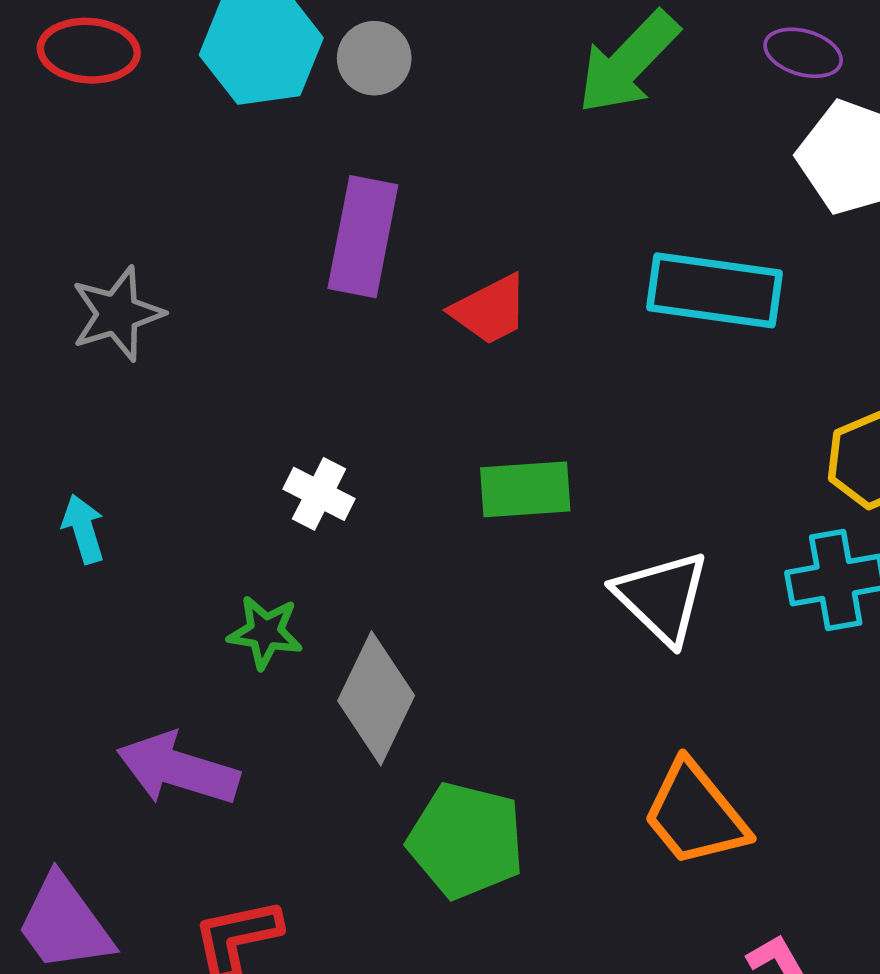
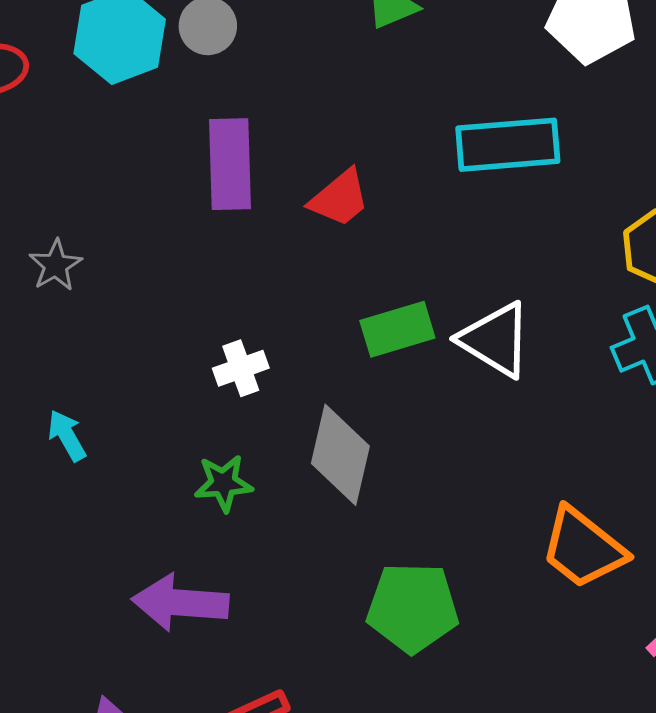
gray star: (117, 314) -> (56, 265), size x0.7
white cross: (319, 494) -> (241, 368), turned -34
white triangle: (662, 597) -> (496, 340), moved
gray diamond: (376, 698) -> (340, 455), moved

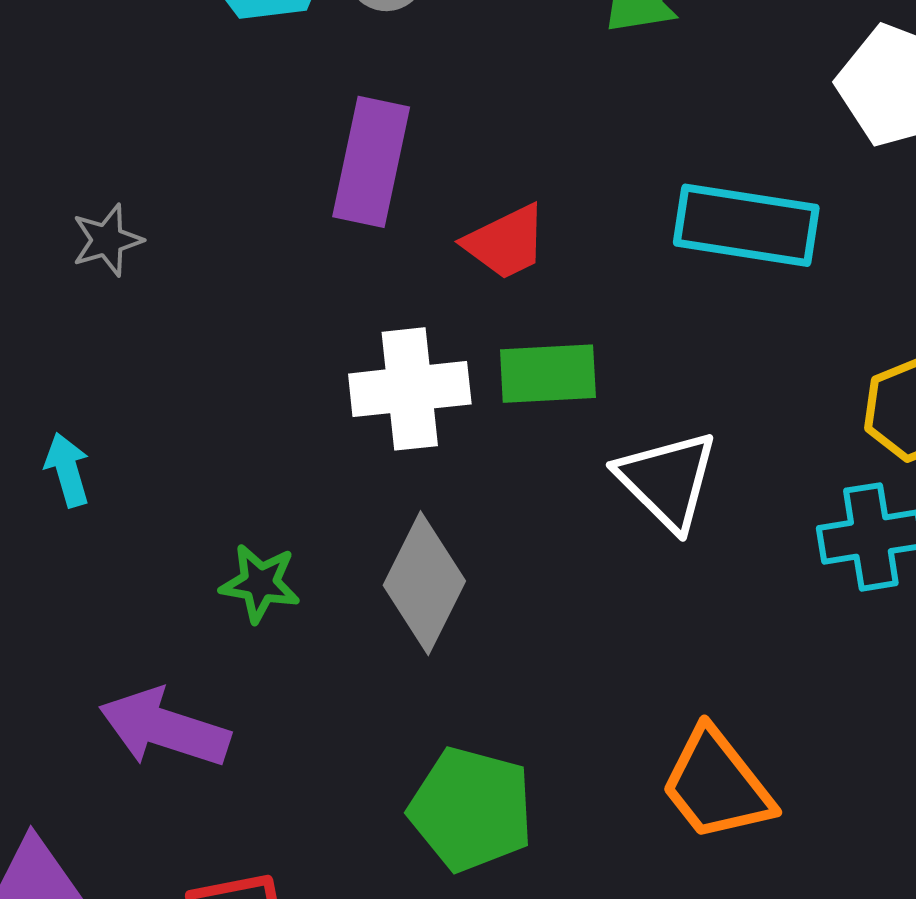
green rectangle: (397, 329) -> (548, 374), moved
white cross: (241, 368) -> (410, 389), moved, size x1.6

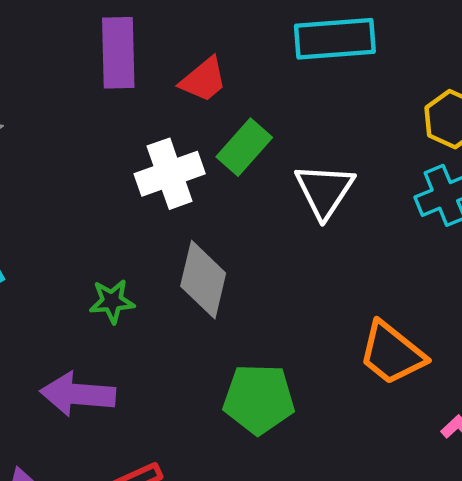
green rectangle: (548, 374) -> (244, 147), turned -32
white triangle: (667, 480) -> (324, 191), turned 32

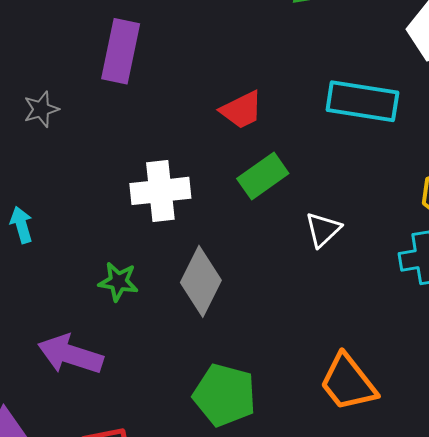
purple rectangle: (118, 53) -> (121, 51), moved
white cross: (170, 174) -> (160, 191), moved
white triangle: (324, 191) -> (323, 229), size x0.7

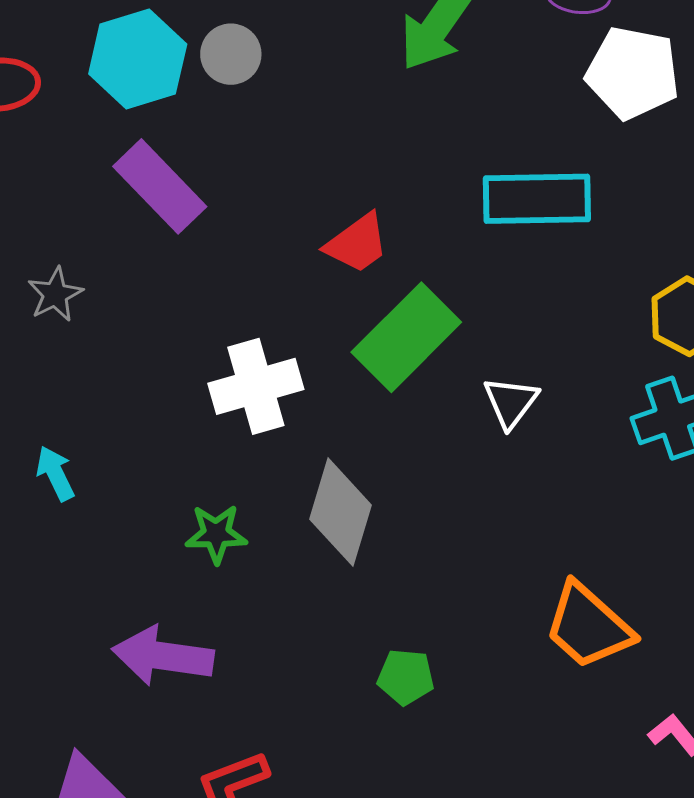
purple rectangle: (121, 51) -> (160, 186), turned -46
green rectangle: (263, 176) -> (406, 337), size x1.4
green pentagon: (225, 395) -> (406, 677), size x0.6

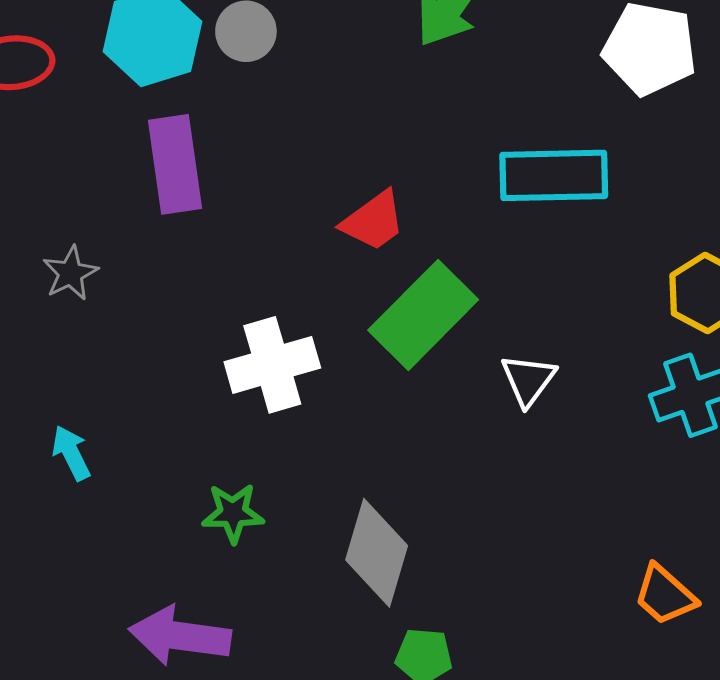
purple rectangle: (160, 186) -> (175, 164), turned 36
gray diamond: (341, 512) -> (377, 553), moved
orange trapezoid: (588, 626) -> (665, 595), moved, size x0.7

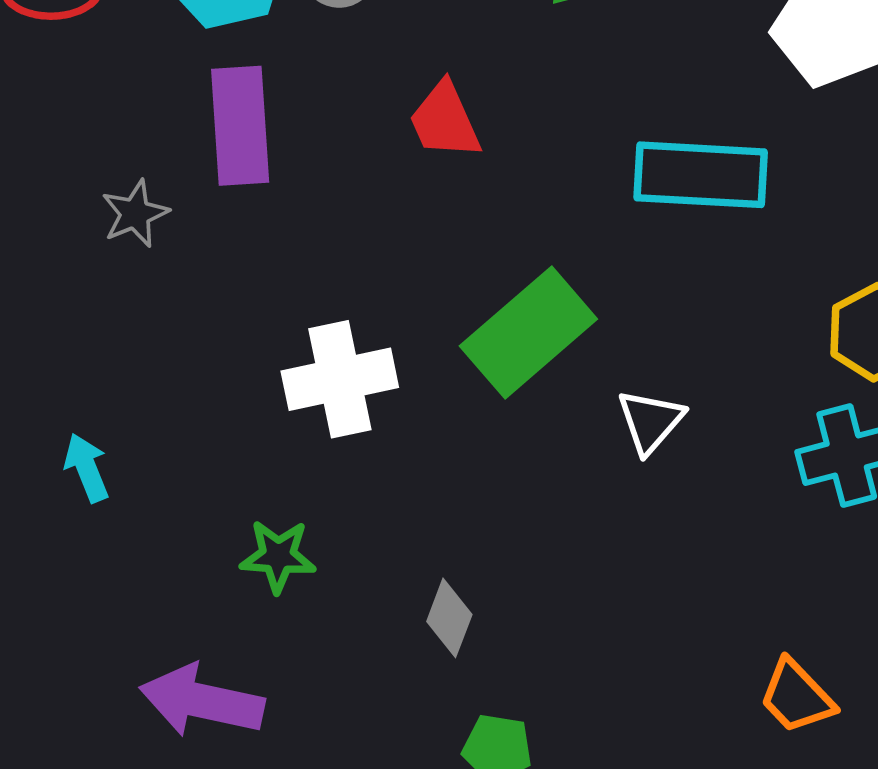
red trapezoid: (373, 221) -> (445, 121), moved, turned 98
gray star: (70, 273) -> (135, 214), moved
gray diamond: (377, 553) -> (449, 618), size x0.6

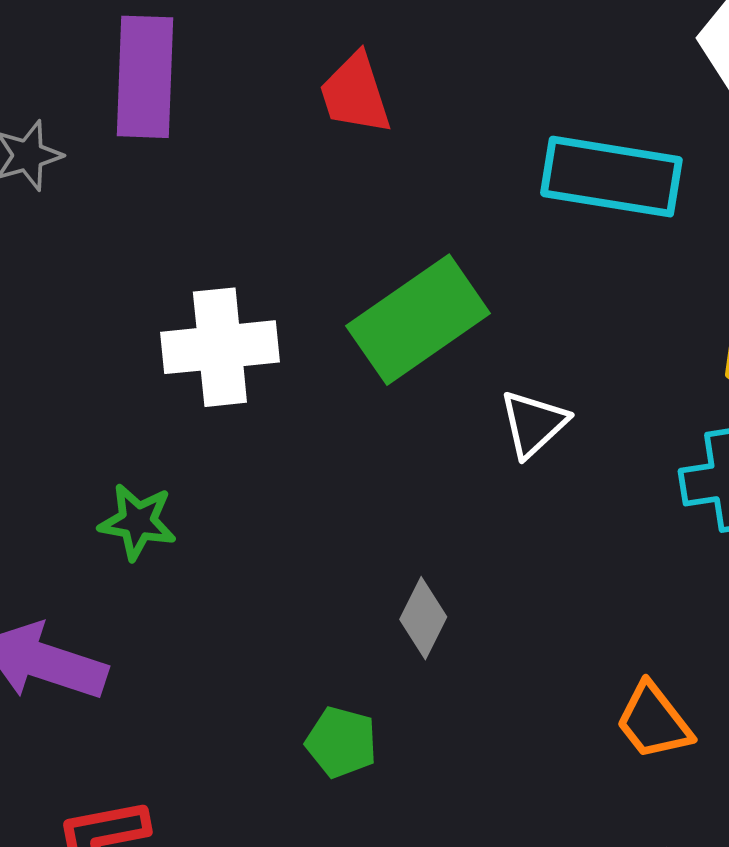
gray diamond: (449, 618) -> (423, 618), moved

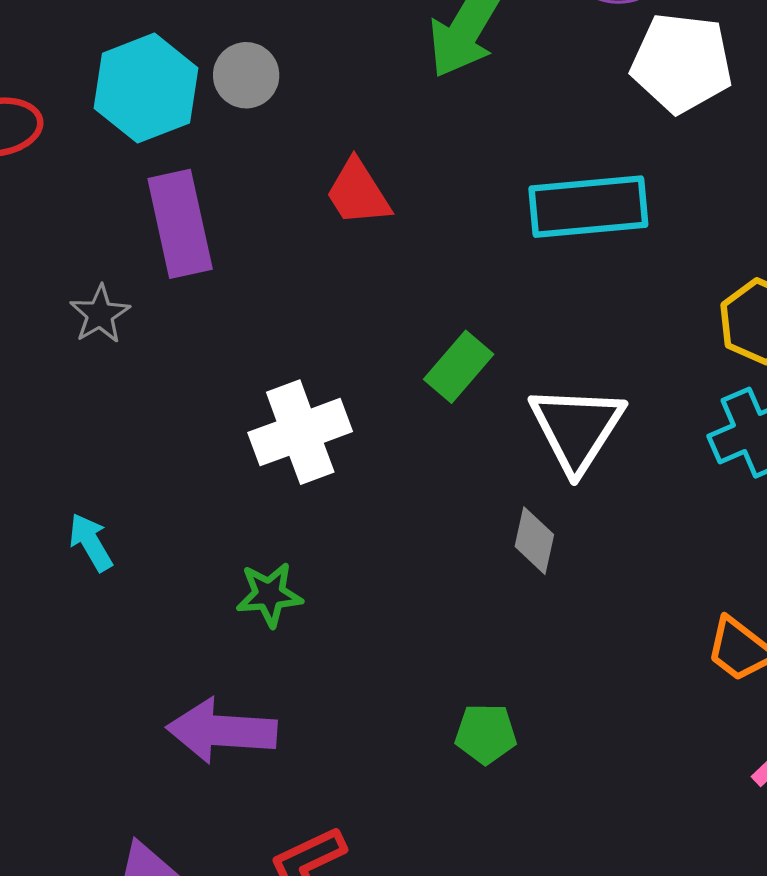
green rectangle: (418, 320) -> (459, 367), size x0.6
white triangle: (533, 424) -> (577, 428), size x1.6
gray diamond: (423, 618) -> (534, 541), moved

